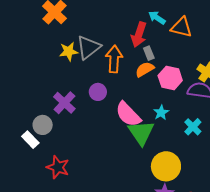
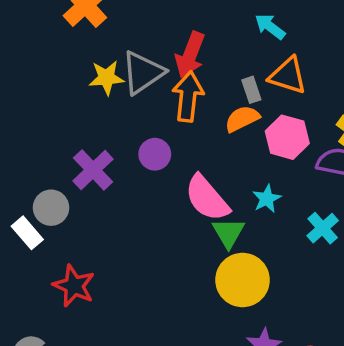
orange triangle: (181, 27) -> (288, 76), moved
red arrow: (139, 35) -> (190, 55), moved
green triangle: (141, 133) -> (228, 233), size x0.7
yellow circle: (166, 166) -> (242, 280), moved

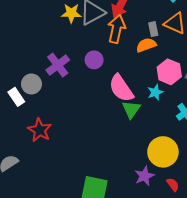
pink hexagon: (287, 137) -> (169, 72), moved
yellow circle: (242, 280) -> (163, 152), moved

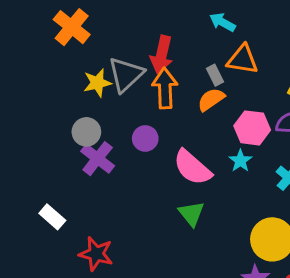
gray circle: (31, 84) -> (86, 132), moved
green triangle: (131, 109) -> (191, 214), moved

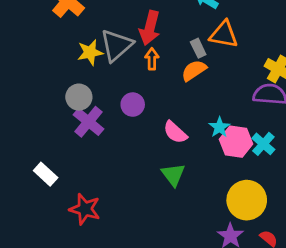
orange arrow: (165, 88) -> (152, 59), size x0.6
pink hexagon: (252, 128) -> (236, 142), moved
pink semicircle: (192, 167) -> (175, 132), size x0.7

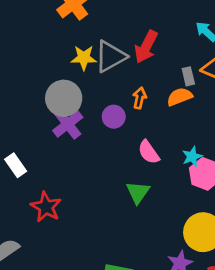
orange arrow: (152, 59) -> (140, 98), moved
gray circle: (79, 97) -> (64, 98), size x1.4

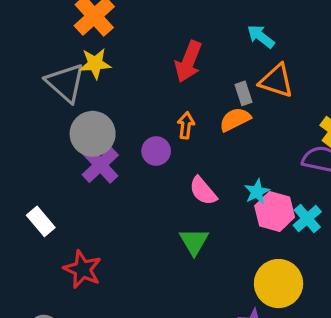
gray triangle: (110, 56) -> (66, 83), moved, turned -44
yellow star: (84, 58) -> (95, 64), moved

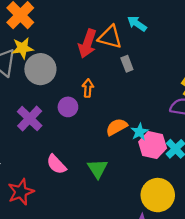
orange triangle: (276, 81) -> (110, 37), moved
orange semicircle: (235, 119) -> (117, 127), moved
gray circle: (93, 134) -> (40, 69), moved
pink semicircle: (203, 191) -> (56, 164), moved
red star: (83, 269) -> (21, 192), turned 30

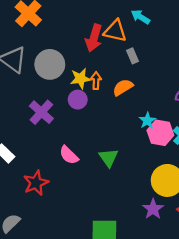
yellow star: (23, 48) -> (80, 79), moved
orange semicircle: (117, 127) -> (123, 87), moved

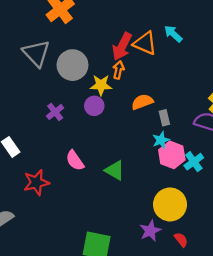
gray rectangle: (132, 56) -> (164, 118), moved
orange arrow: (96, 81) -> (118, 70), moved
purple cross: (41, 112) -> (55, 112), size x0.7
green triangle: (108, 158) -> (115, 170), turned -35

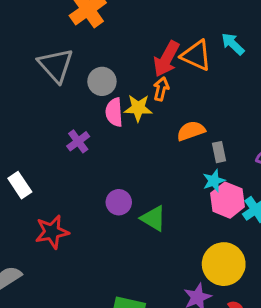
gray circle: (72, 65) -> (102, 81), size x0.7
purple circle: (94, 106) -> (119, 202), moved
pink semicircle: (75, 160) -> (114, 112), moved, turned 30

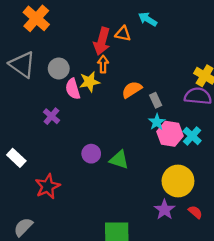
orange triangle: (196, 55) -> (123, 34), size x0.7

